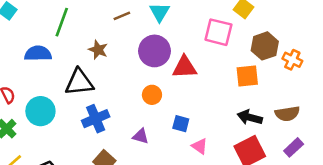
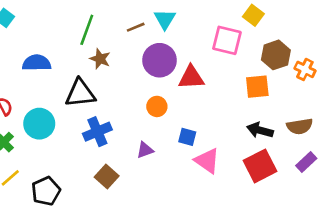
brown line: (122, 16) -> (136, 27), moved
green line: (62, 22) -> (87, 30), moved
purple triangle: (141, 136) -> (145, 150), turned -36
pink triangle: (200, 146) -> (207, 161), size x1.5

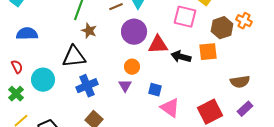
blue semicircle: (37, 63) -> (27, 34), moved
orange cross: (305, 69) -> (244, 21), moved
black arrow: (260, 130) -> (181, 57), moved
purple triangle: (145, 150) -> (125, 86), moved, turned -40

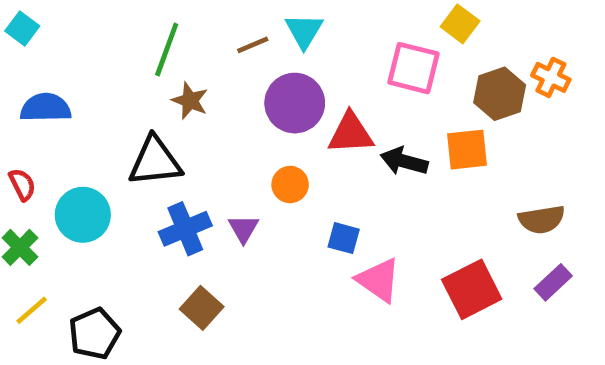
purple triangle: (125, 86) -> (243, 229), moved

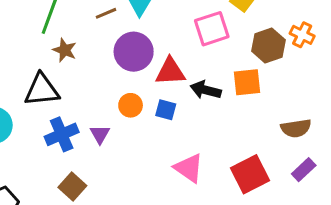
pink square: (413, 68) -> (212, 29), turned -32
blue square: (344, 238) -> (166, 110), moved

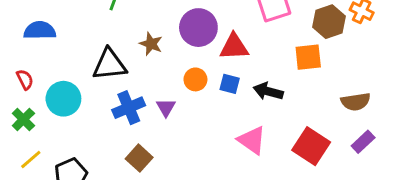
brown star: (65, 50) -> (151, 44), moved
black arrow: (206, 90) -> (268, 91), moved
red square: (250, 174) -> (311, 146), turned -30

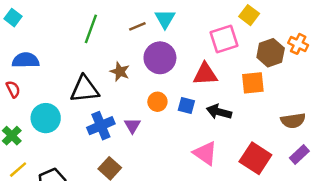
red triangle: (234, 47) -> (205, 74), moved
red semicircle: (25, 79) -> (13, 89), moved

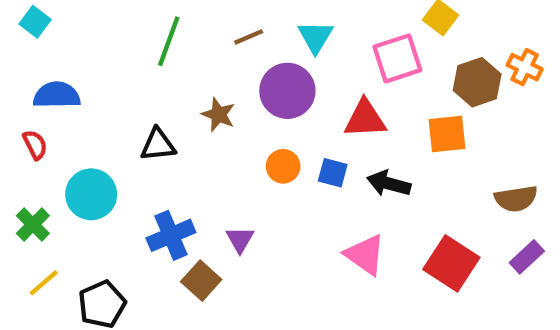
cyan triangle: (165, 19) -> (315, 37), moved
black triangle: (85, 89) -> (158, 145), size x0.7
blue cross: (101, 126) -> (171, 235), moved
purple triangle: (132, 126) -> (240, 240), moved

